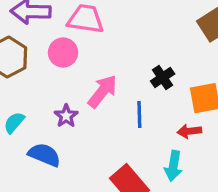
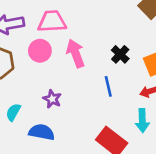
pink arrow: (102, 91) -> (75, 53), moved, turned -48

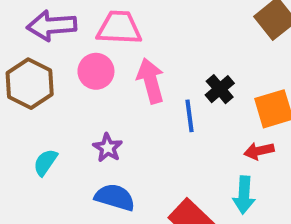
blue line: (108, 86) -> (189, 116), moved
blue semicircle: (42, 132) -> (115, 197), moved

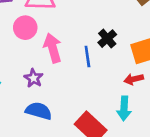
pink arrow: (151, 81) -> (53, 48), moved

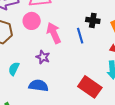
black cross: (107, 39) -> (93, 20), turned -32
blue semicircle: (39, 111) -> (38, 86), moved

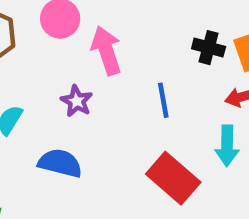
black cross: (93, 20) -> (209, 48), moved
blue line: (80, 36) -> (163, 100), moved

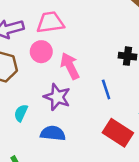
purple star: (77, 101) -> (57, 97), size x1.5

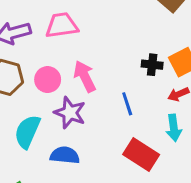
pink circle: (41, 52) -> (48, 80), moved
cyan semicircle: (21, 113) -> (27, 132), size x1.6

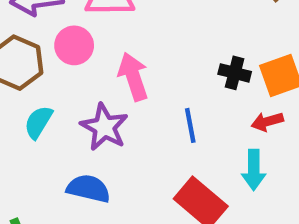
pink circle: (48, 80) -> (74, 45), moved
cyan semicircle: (27, 132) -> (38, 122), moved, size x0.7

